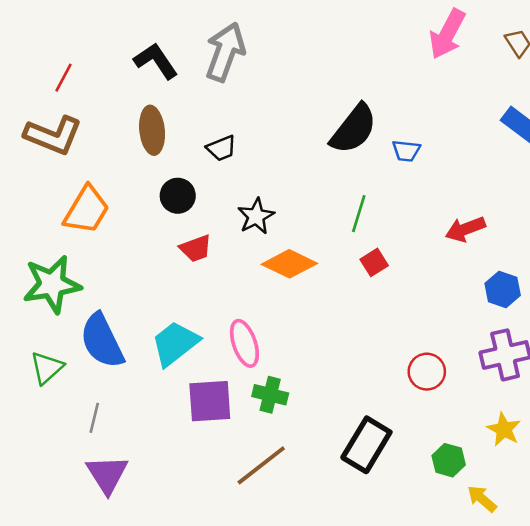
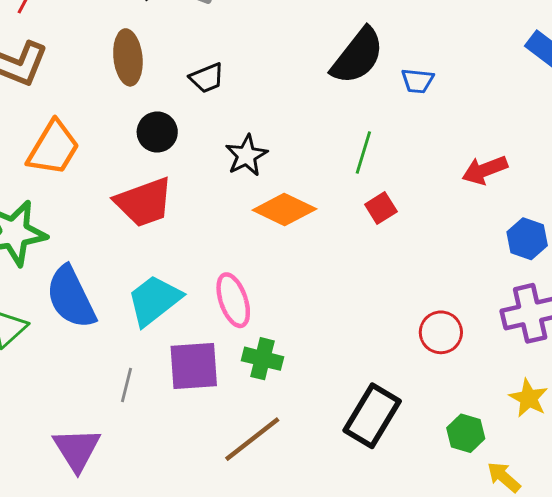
red trapezoid: (196, 248) -> (144, 202), moved, size x1.6
gray line: (94, 418) -> (126, 385), moved

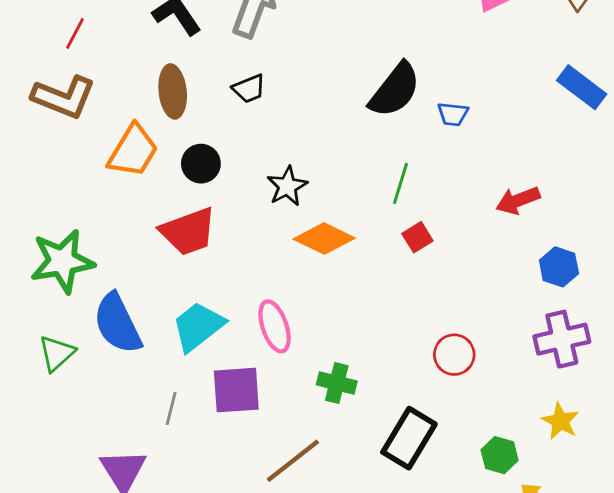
black trapezoid: (207, 78) -> (249, 89), moved
orange trapezoid: (53, 148) -> (133, 151), moved
red circle: (441, 332) -> (454, 355), moved
green cross: (262, 359) -> (337, 383), moved

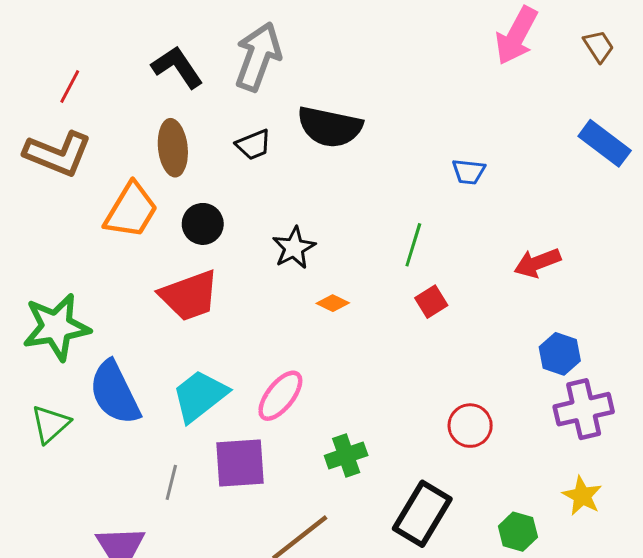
black semicircle: (395, 90) -> (330, 127), moved, turned 64
orange diamond: (324, 239) -> (333, 303), size x0.5
blue hexagon: (559, 267) -> (560, 354), moved
pink ellipse: (275, 326) -> (280, 396), turned 57
green cross: (337, 383) -> (346, 455), turned -33

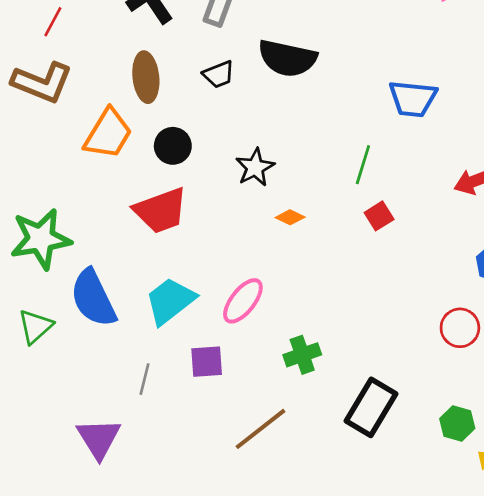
blue trapezoid: (469, 172) -> (413, 99), size x1.6
red circle: (470, 426) -> (460, 328), moved
purple square: (240, 463) -> (207, 362), size x0.7

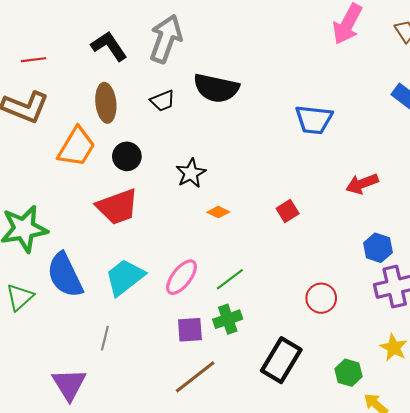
red line: (53, 22) -> (33, 60), turned 55
green line: (363, 165) -> (230, 279), moved, turned 36
red circle: (460, 328) -> (321, 298), moved
purple square: (207, 362) -> (190, 330), moved

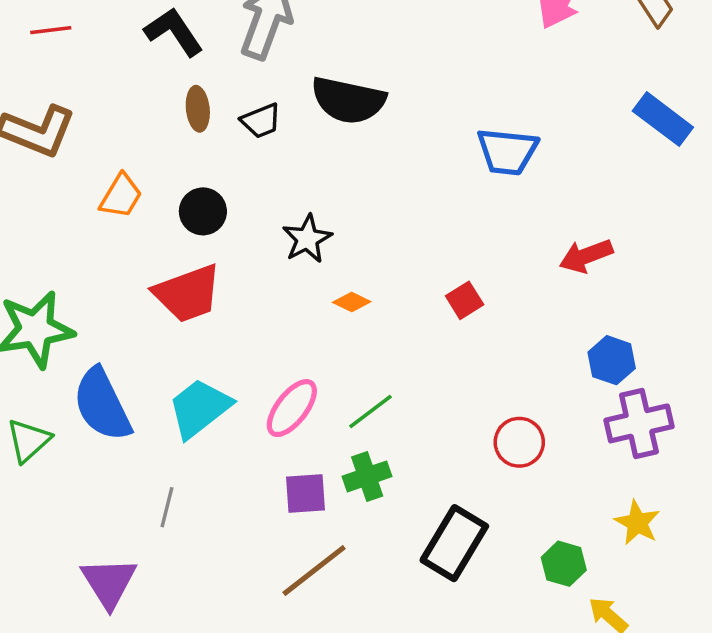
red line: (33, 60) -> (51, 30), moved
brown ellipse: (106, 103) -> (198, 109), moved, size x0.7
orange trapezoid: (76, 147) -> (121, 196), size x0.7

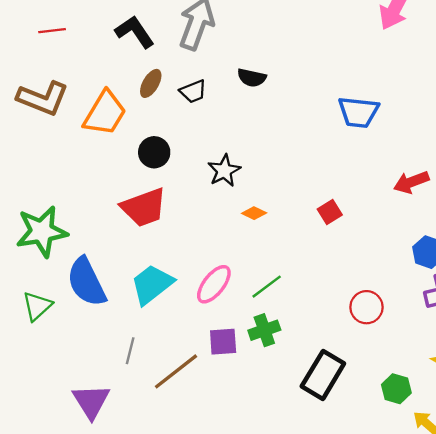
black semicircle: (348, 100) -> (252, 78), size x0.6
brown ellipse: (198, 109) -> (151, 83), turned 36
orange trapezoid: (121, 196) -> (105, 113), moved, size x1.5
brown line: (314, 571) -> (176, 371), moved

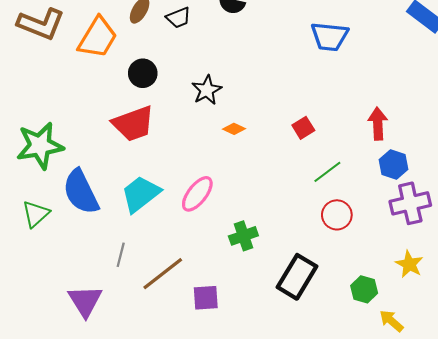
red arrow: (411, 182) -> (378, 124), moved, turned 108
green line: (267, 287) -> (327, 172), moved
purple square: (223, 342) -> (206, 298), moved

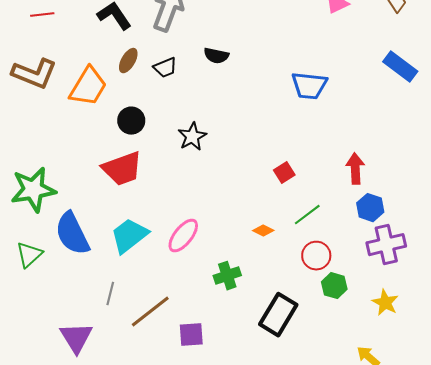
orange diamond: (234, 129) -> (263, 231), moved
green hexagon: (364, 289) -> (334, 286), moved

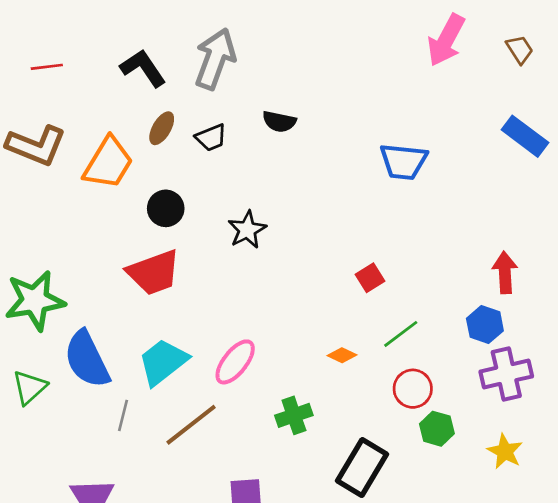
red arrow: (355, 169) -> (505, 272), moved
gray line: (110, 294) -> (123, 415), moved
brown line: (150, 312) -> (191, 425), moved

